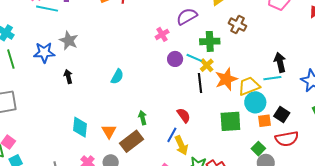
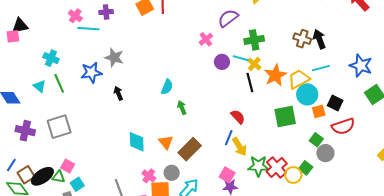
brown cross: (238, 25) -> (302, 39), moved
black arrow: (280, 62) -> (319, 39), moved
green arrow: (143, 118) -> (182, 108), moved

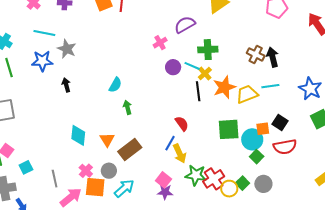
cyan line: (88, 29) -> (44, 33), moved
cyan circle: (307, 94) -> (252, 139), moved
gray circle: (325, 153) -> (263, 184), moved
cyan square: (77, 184) -> (26, 167), moved

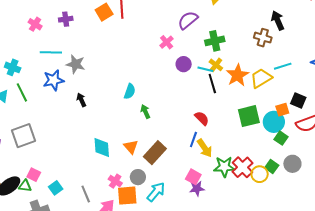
black arrow: (273, 57) -> (278, 20), moved
cyan line: (192, 66) -> (205, 69), moved

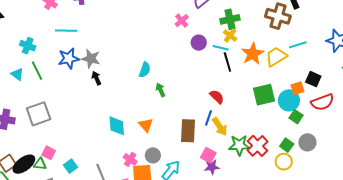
brown cross: (263, 38) -> (278, 16), size x1.4
gray star: (76, 64) -> (91, 59), moved
yellow cross: (216, 65) -> (230, 35), moved
brown rectangle: (155, 153) -> (188, 131), moved, turned -40
yellow circle: (260, 174) -> (284, 162), moved

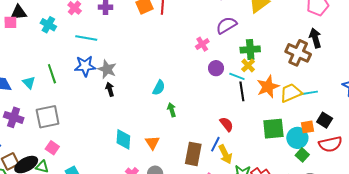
cyan line: (298, 45) -> (309, 93), moved
cyan cross: (28, 46) -> (48, 25), moved
cyan triangle: (17, 74) -> (29, 83), moved
pink square: (49, 153) -> (52, 148), moved

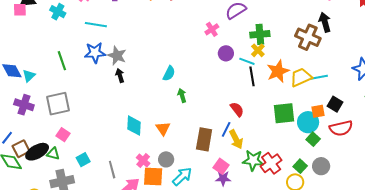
cyan triangle: (29, 83) -> (29, 76), moved, turned 32

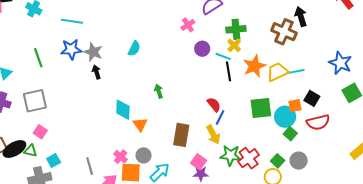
cyan semicircle: (169, 73) -> (134, 49), moved
cyan diamond: (134, 126) -> (123, 110), moved
blue line: (226, 129) -> (220, 117), moved
cyan square: (83, 160) -> (54, 161), moved

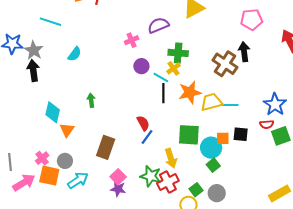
cyan line: (72, 21) -> (50, 22), moved
black arrow: (96, 72) -> (33, 71), size x1.5
black square: (312, 98) -> (241, 134), turned -35
red semicircle: (318, 122) -> (267, 124), moved, size x0.6
yellow arrow: (213, 135) -> (171, 158), moved

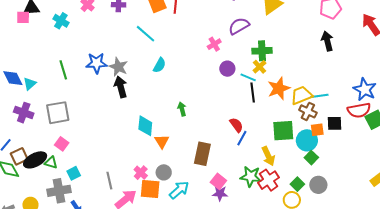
cyan line: (50, 22) -> (146, 34), moved, turned 30
brown cross: (225, 64) -> (308, 111), moved, size x0.7
red semicircle: (267, 124) -> (359, 110), size x1.6

